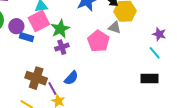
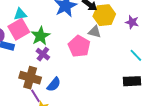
purple star: (159, 34) -> (132, 22), moved
purple cross: (62, 47) -> (43, 54), turned -32
brown cross: (36, 78) -> (30, 78), moved

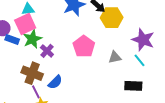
purple star: (132, 22) -> (143, 40), moved, size x1.6
gray triangle: (95, 32) -> (115, 57), moved, turned -32
green star: (40, 36) -> (32, 39), moved

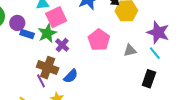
pink square: (25, 24) -> (56, 17), moved
black rectangle: (133, 86) -> (149, 79), turned -72
purple line: (36, 92) -> (41, 81), moved

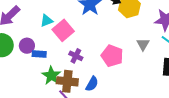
green star: (47, 33) -> (51, 76), moved
pink pentagon: (99, 40) -> (112, 56), moved
gray triangle: (130, 50) -> (143, 44), turned -32

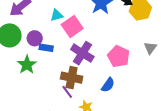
purple cross: (76, 56) -> (82, 53), size x1.6
green star: (51, 76) -> (27, 65), moved
blue semicircle: (92, 84) -> (108, 85), moved

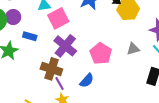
purple circle: (35, 38) -> (13, 17), moved
gray triangle: (150, 48) -> (133, 49), turned 32
purple line: (67, 92) -> (59, 84), moved

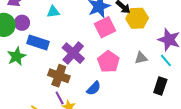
pink square: (58, 18) -> (105, 27), moved
blue rectangle: (30, 36) -> (38, 42), size x1.5
purple line: (59, 84) -> (60, 98), moved

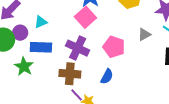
cyan triangle: (53, 12) -> (41, 22), moved
pink square: (105, 27) -> (85, 17), moved

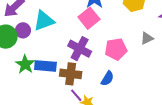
cyan triangle: (41, 22) -> (44, 21), size x1.6
blue rectangle: (41, 47) -> (45, 66), moved
pink pentagon: (114, 47) -> (116, 49), turned -30

